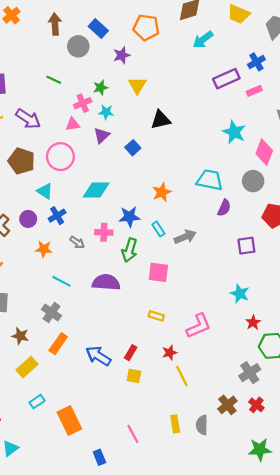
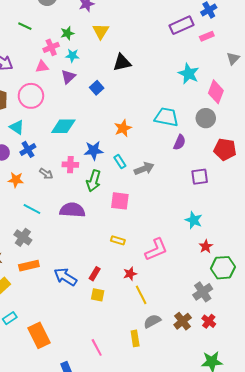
orange rectangle: (58, 344) -> (29, 266), turned 42
gray semicircle: (202, 425) -> (152, 321), moved, turned 60

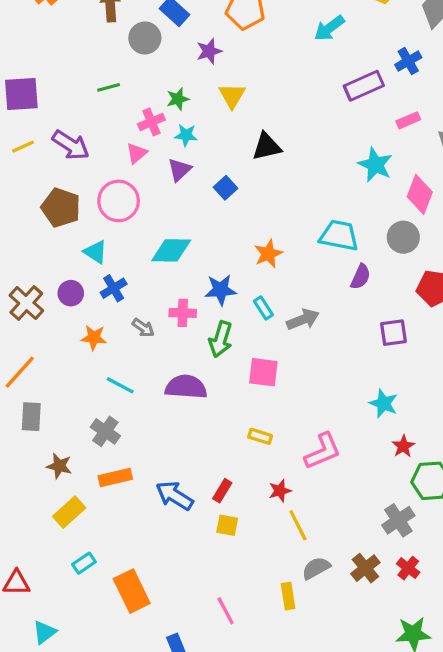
green line: (25, 26) -> (109, 87), turned -40
pink rectangle: (207, 36) -> (408, 120), moved
pink triangle: (42, 67) -> (137, 153), turned -32

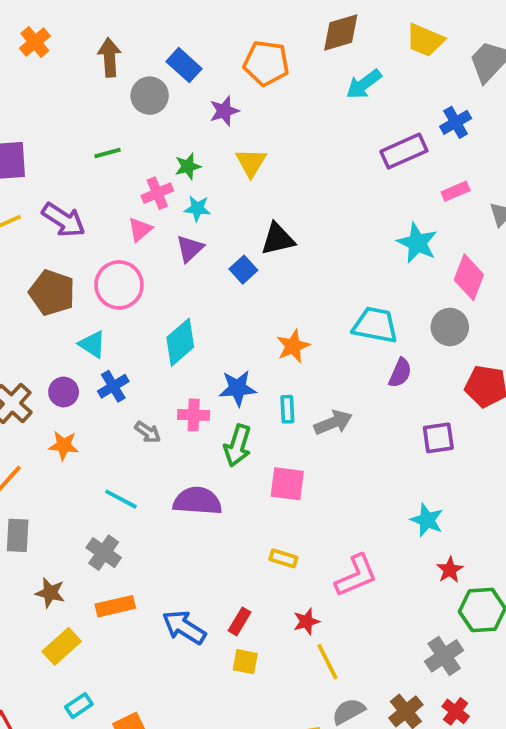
black triangle: (267, 147) -> (278, 239), moved
cyan diamond: (171, 250) -> (180, 342), turned -42
cyan rectangle: (263, 308) -> (287, 409), turned 30
orange star: (94, 338) -> (64, 446), moved

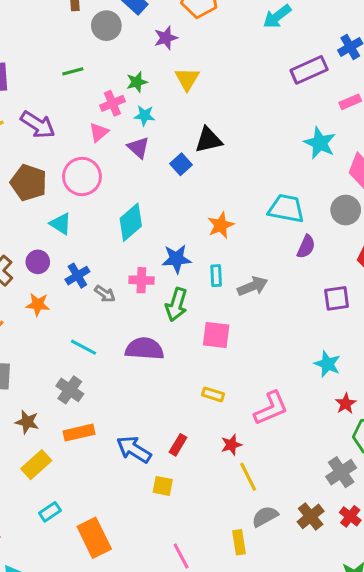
purple triangle: (190, 249) -> (138, 148), turned -35
blue cross: (113, 386) -> (77, 276), moved
yellow square: (245, 662) -> (163, 486), moved

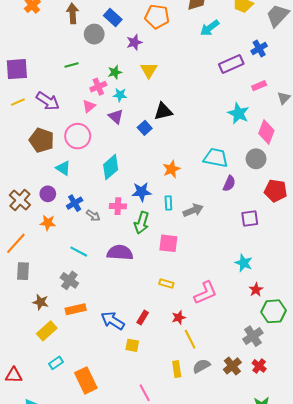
yellow rectangle: (239, 542) -> (177, 369), moved

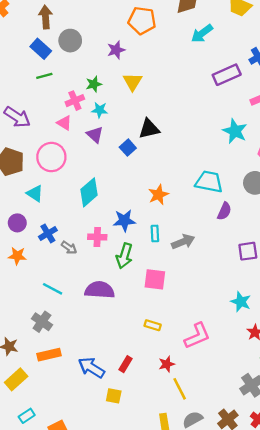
blue rectangle: (113, 18) -> (41, 49), moved
pink triangle: (89, 106) -> (64, 123), turned -48

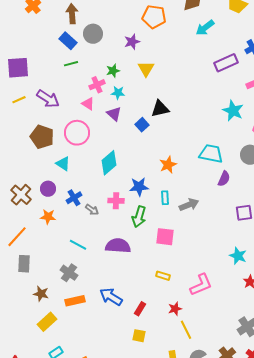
blue arrow: (91, 368) -> (111, 297), moved
yellow square: (114, 396) -> (139, 336), moved

